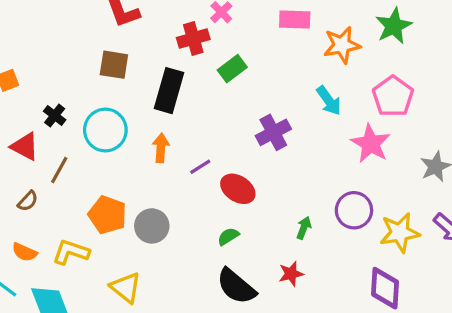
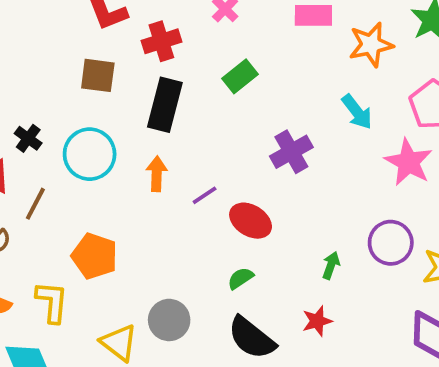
red cross: (193, 38) -> (161, 41), moved
gray circle: (152, 226) -> (169, 320), moved
yellow L-shape: (71, 252) -> (52, 302), turned 78

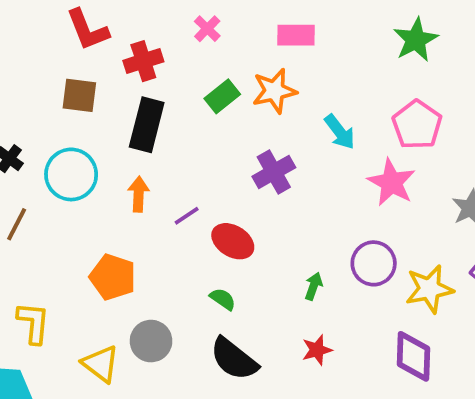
orange star: (371, 45) -> (274, 91), moved
orange pentagon: (95, 256) -> (113, 277), moved
green semicircle: (241, 278) -> (223, 299), turned 68
red star: (317, 321) -> (317, 350), moved

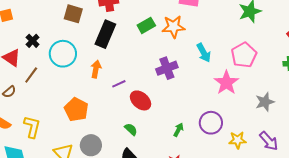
yellow star: (429, 289) -> (238, 140), size x0.7

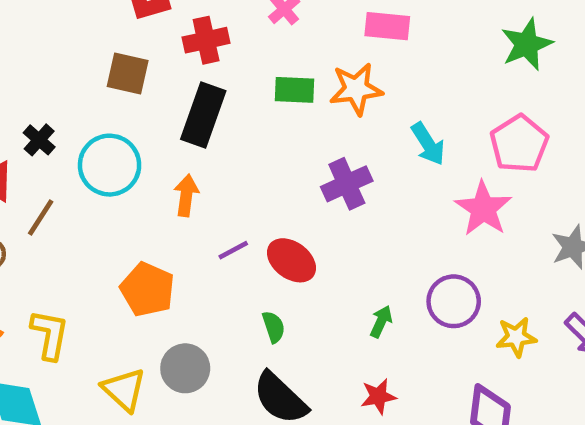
green rectangle: (146, 25) -> (295, 90), turned 36
purple line: (119, 84) -> (233, 250), moved
green semicircle: (131, 129) -> (274, 327), turned 32

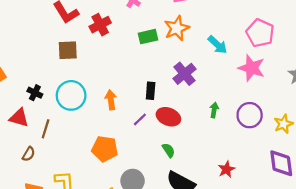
black rectangle: (203, 115) -> (151, 91), moved, size x0.6
green arrow: (381, 321) -> (214, 110), moved

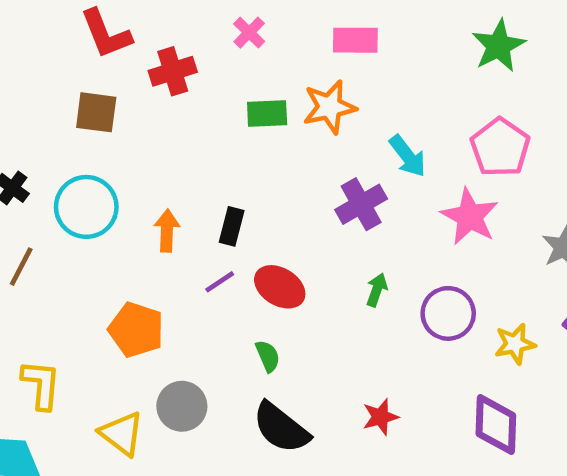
purple cross: (185, 74) -> (361, 204), moved
black rectangle: (151, 91) -> (232, 226), moved

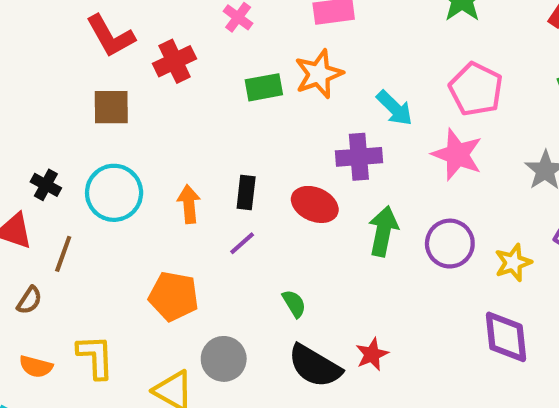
purple cross: (361, 204) -> (359, 157), turned 33
red ellipse: (280, 287) -> (315, 204), moved
green arrow: (377, 290) -> (383, 231), size x1.6
red star: (380, 417) -> (372, 354), moved

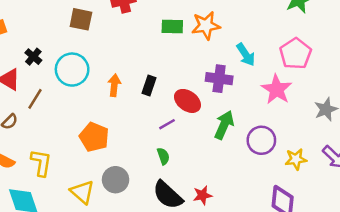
purple line: (242, 243) -> (167, 124), moved

